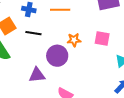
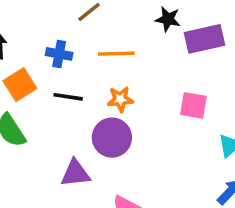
orange star: (74, 40) -> (120, 99), moved

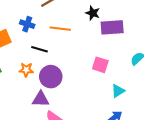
black line: (68, 97) -> (39, 49), moved
orange star: (120, 99) -> (26, 70), moved
purple triangle: (75, 173) -> (41, 99), moved

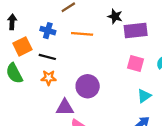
black line: (39, 49) -> (47, 57), moved
pink square: (100, 65) -> (136, 63), moved
purple circle: (51, 77) -> (88, 86), moved

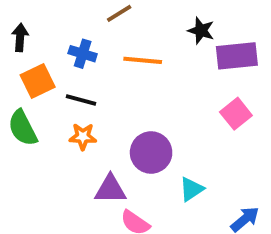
pink square: (136, 63) -> (236, 114), turned 35
cyan triangle: (144, 96) -> (191, 189), moved

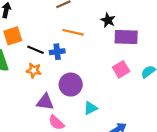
blue cross: (83, 54) -> (57, 52), moved, turned -32

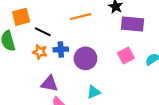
orange line: (73, 32) -> (81, 17), turned -30
blue cross: (57, 52) -> (61, 49), moved
purple circle: (71, 85) -> (85, 58), moved

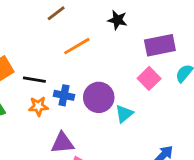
purple rectangle: (133, 24) -> (160, 45), moved
blue cross: (61, 49) -> (64, 95), turned 32
cyan triangle: (94, 92) -> (124, 114), moved

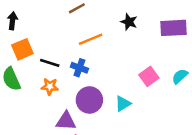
purple rectangle: (160, 45) -> (174, 28), moved
blue cross: (64, 95) -> (79, 68), moved
purple circle: (99, 97) -> (89, 100), moved

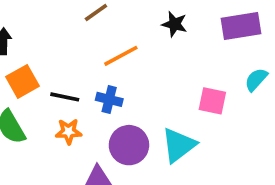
pink square: (149, 76) -> (212, 101), turned -36
cyan semicircle: (180, 76) -> (256, 80), moved
cyan triangle: (123, 104) -> (179, 145), size x1.5

